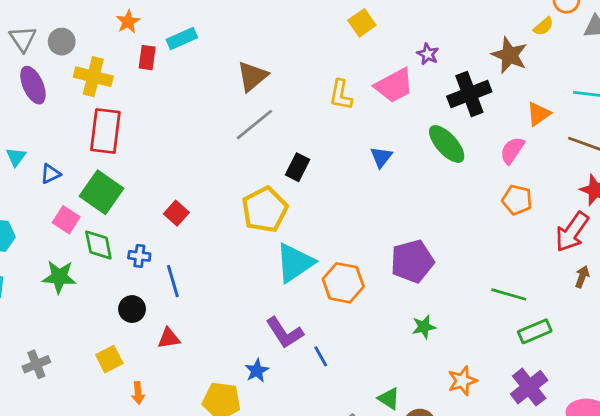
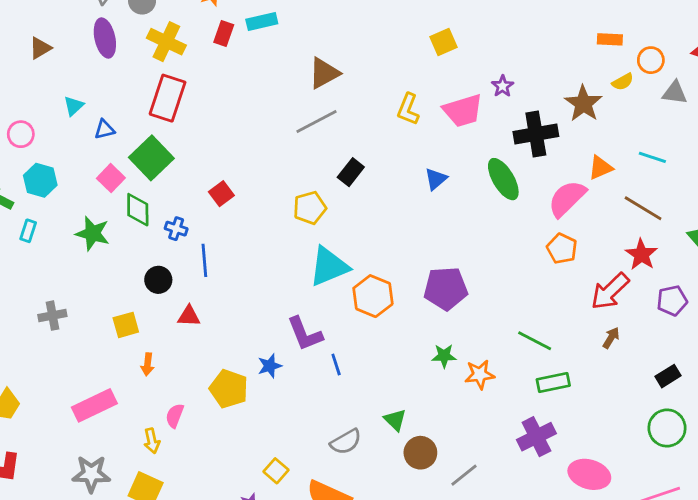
pink semicircle: (512, 150) -> (567, 199), size x1.4
yellow pentagon: (265, 210) -> (310, 208), size x0.7
orange star: (462, 381) -> (480, 374), moved

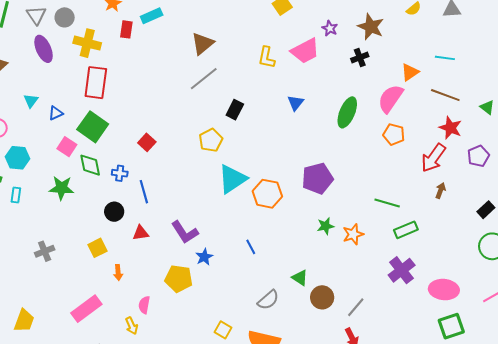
brown star: (583, 104) -> (371, 27), moved
black cross: (536, 134) -> (360, 57), size x0.6
green ellipse: (503, 179) -> (347, 112), moved, turned 64
purple L-shape: (305, 334) -> (185, 232), moved

